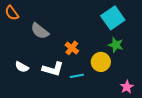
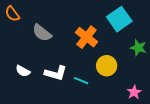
green star: (116, 45) -> (138, 48), moved
orange cross: (72, 48) -> (86, 37), moved, size x1.5
cyan line: (77, 76) -> (81, 81), turned 32

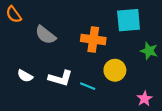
cyan square: (119, 19) -> (129, 20), turned 30
orange cross: (86, 37) -> (93, 39), turned -30

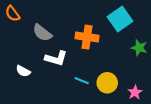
cyan square: (129, 20) -> (120, 19), turned -30
yellow circle: (115, 70) -> (107, 83), moved
white L-shape: (60, 78) -> (56, 58), moved

